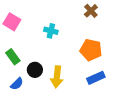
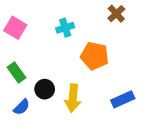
cyan cross: (51, 31) -> (65, 28), moved, turned -32
orange pentagon: (91, 50) -> (95, 56), moved

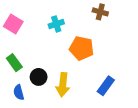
brown cross: (116, 14) -> (100, 12), turned -32
blue rectangle: (123, 99) -> (106, 86), turned -30
blue semicircle: (22, 107) -> (19, 92), turned 120

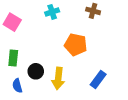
cyan cross: (56, 24) -> (52, 12), moved
green rectangle: (14, 63) -> (13, 58), turned 42

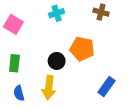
black circle: (36, 71) -> (57, 61), moved
yellow arrow: (58, 78) -> (49, 88), moved

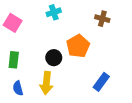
brown cross: (101, 12) -> (102, 19), moved
orange pentagon: (82, 49) -> (78, 46), turned 30

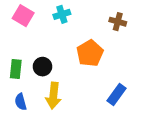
pink square: (13, 23) -> (23, 16), moved
black circle: (54, 58) -> (42, 67), moved

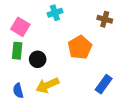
pink square: (23, 16) -> (20, 27), moved
green rectangle: (16, 69) -> (17, 51), moved
yellow arrow: (53, 96) -> (47, 85), turned 60

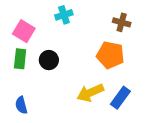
orange pentagon: (80, 47) -> (110, 55), moved, turned -30
black circle: (38, 59) -> (49, 60), moved
yellow arrow: (47, 85) -> (90, 93), moved

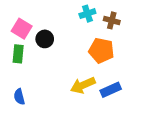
cyan cross: (64, 15) -> (87, 14), moved
black circle: (49, 60) -> (45, 39), moved
blue rectangle: (120, 98) -> (111, 90), turned 30

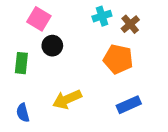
brown cross: (112, 20) -> (130, 24), turned 35
pink square: (22, 29) -> (39, 19), moved
yellow arrow: (83, 85) -> (67, 99), moved

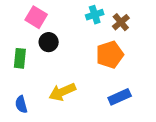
orange pentagon: (118, 59) -> (110, 55), turned -30

